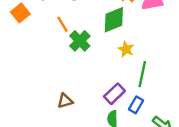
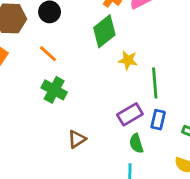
green cross: (80, 41) -> (54, 90), moved
purple rectangle: (114, 94) -> (130, 114), turned 30

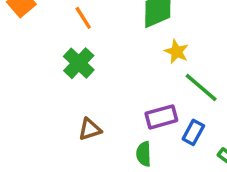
green line: (155, 83) -> (201, 87), turned -60
green semicircle: (136, 143) -> (144, 154), moved

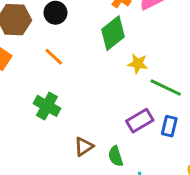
green cross: (79, 63) -> (47, 106), moved
green semicircle: (144, 154) -> (116, 156), moved

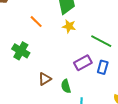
orange line: (54, 57) -> (36, 22), moved
yellow star: (138, 64) -> (69, 26), moved

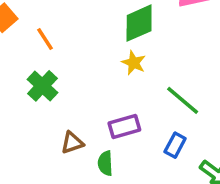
orange line: (36, 22) -> (45, 39), moved
purple rectangle: (83, 63) -> (124, 127), moved

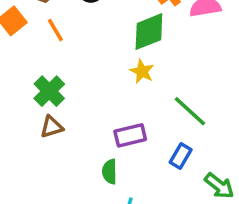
orange line: (45, 39) -> (55, 30), moved
brown triangle: (72, 143) -> (52, 127), moved

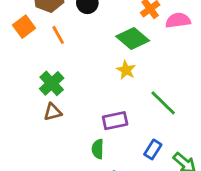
green diamond: (149, 32) -> (133, 38), turned 60
blue rectangle: (181, 156) -> (153, 149), moved

